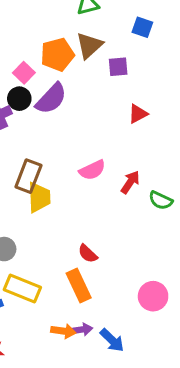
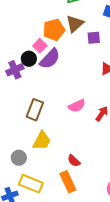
pink square: (24, 73) -> (40, 46), moved
yellow trapezoid: (39, 197) -> (42, 141), moved, turned 30

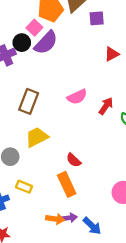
yellow trapezoid: (42, 141) -> (37, 137), turned -145
yellow rectangle: (31, 184) -> (24, 187), size x0.6

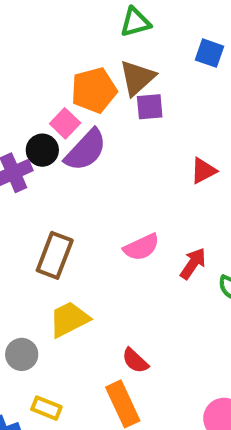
purple square: (97, 18) -> (150, 107), moved

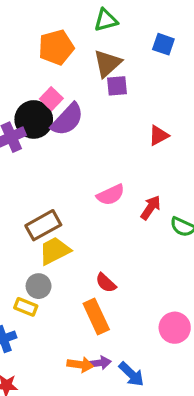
orange pentagon: (94, 90) -> (56, 47), moved
black circle: (42, 150) -> (34, 119), size x1.5
brown rectangle: (55, 255) -> (43, 225), moved, turned 40
gray circle: (22, 354) -> (39, 286), moved
yellow rectangle: (46, 408) -> (26, 307), moved

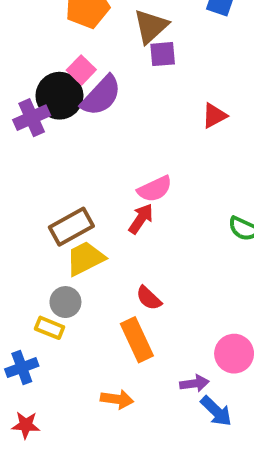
red arrow: (151, 208) -> (141, 219), moved
purple arrow: (99, 363) -> (194, 383), moved
blue arrow: (131, 374) -> (216, 411), moved

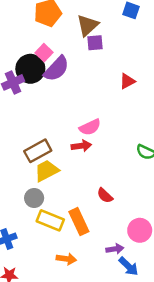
red arrow: (141, 219) -> (81, 146), turned 48
red semicircle: (149, 298) -> (105, 196), moved
yellow rectangle: (50, 328) -> (50, 220), moved, size x1.5

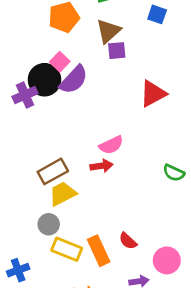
red triangle: (127, 81) -> (153, 94), size x1.5
red semicircle: (105, 196) -> (128, 241), moved

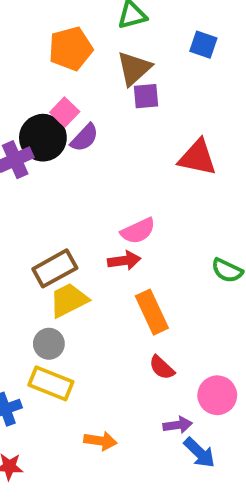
purple semicircle: (74, 80) -> (85, 138), size x0.7
red triangle: (153, 94) -> (197, 158), turned 40
yellow rectangle: (67, 249) -> (51, 383), moved
orange rectangle: (99, 251) -> (152, 312), moved

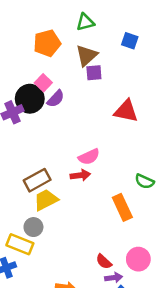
orange rectangle: (152, 312) -> (122, 207), moved
red semicircle: (162, 368) -> (104, 262), moved
yellow rectangle: (51, 383) -> (20, 244), moved

